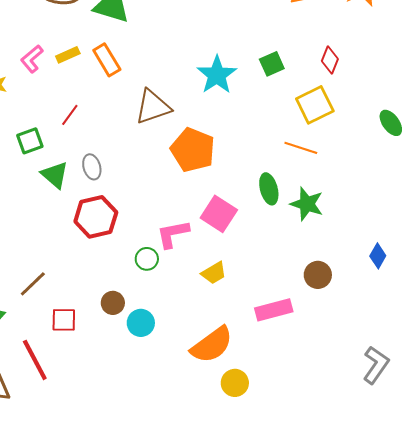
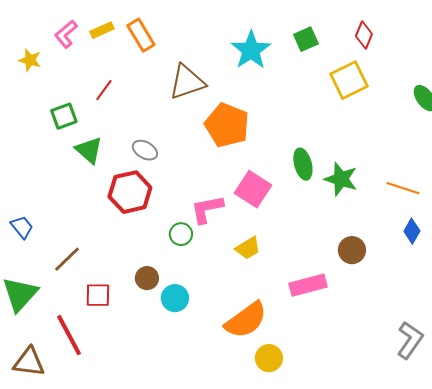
orange line: (301, 148) -> (403, 188), moved
gray ellipse: (92, 167) -> (145, 150), moved, turned -45

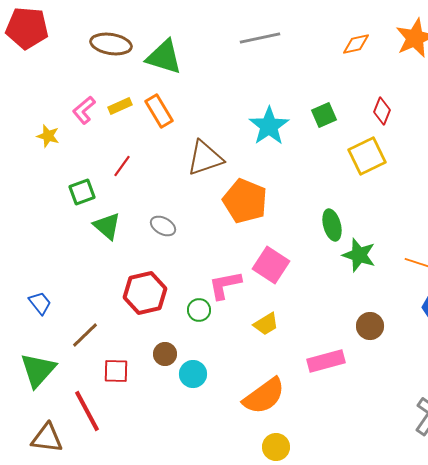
green ellipse: (303, 164) -> (332, 225), moved
red hexagon: (130, 192) -> (145, 293), moved
yellow circle: (269, 358) -> (276, 447), moved

